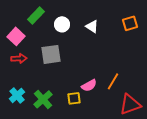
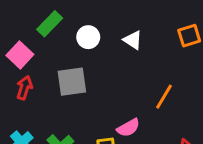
red arrow: (19, 58) -> (24, 88), turned -70
orange line: (113, 81) -> (164, 97), moved

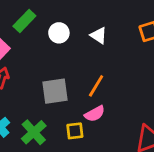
gray square: (72, 82) -> (55, 91), moved
orange line: (164, 97) -> (96, 86), moved

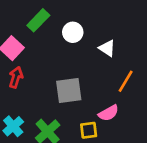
white triangle: (99, 36) -> (107, 48), moved
orange line: (96, 86) -> (126, 81), moved

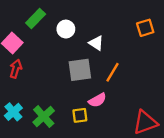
gray square: (69, 91) -> (80, 70), moved

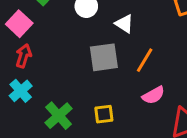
pink semicircle: (97, 100) -> (153, 95), moved
cyan cross: (13, 112) -> (21, 91), moved

